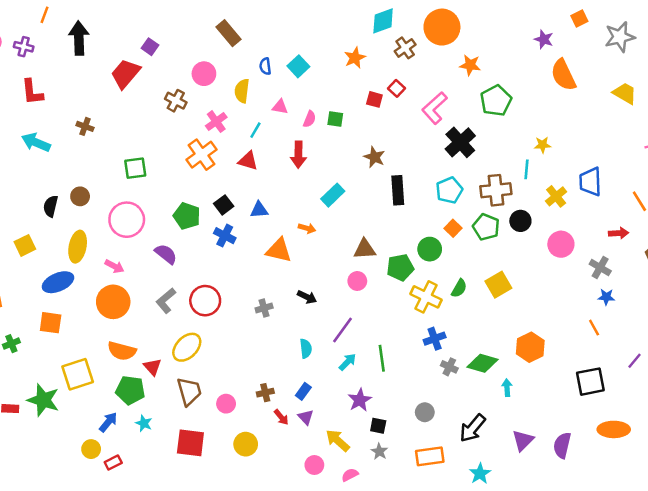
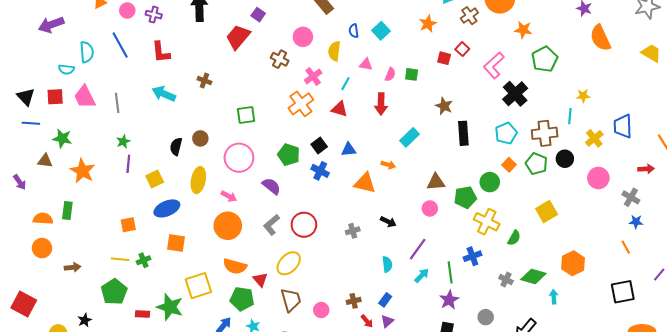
blue ellipse: (58, 282) -> (167, 208), moved
green semicircle: (459, 288) -> (514, 238), moved
blue cross: (435, 339) -> (472, 256), moved
purple star: (360, 400) -> (449, 300), moved
purple triangle: (306, 417) -> (387, 321), turned 32

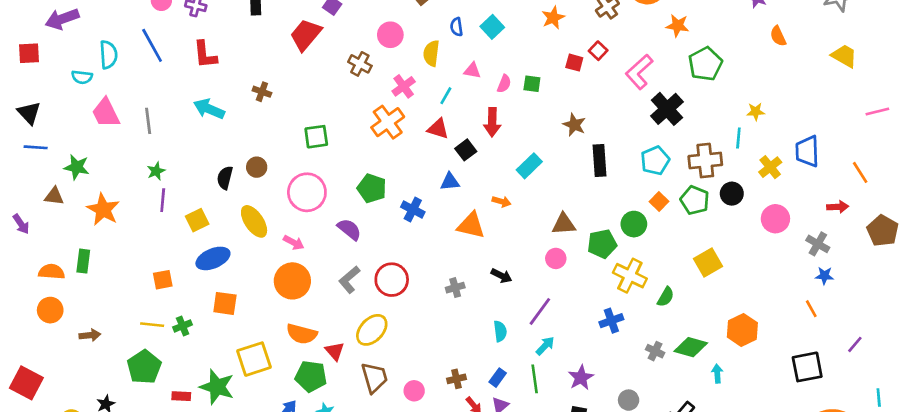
orange semicircle: (600, 38) -> (778, 36), size x0.6
red square: (55, 97) -> (29, 53), moved
black square: (319, 146) -> (466, 150), moved
yellow ellipse: (198, 180) -> (254, 221), turned -45
green line: (450, 272) -> (535, 379), moved

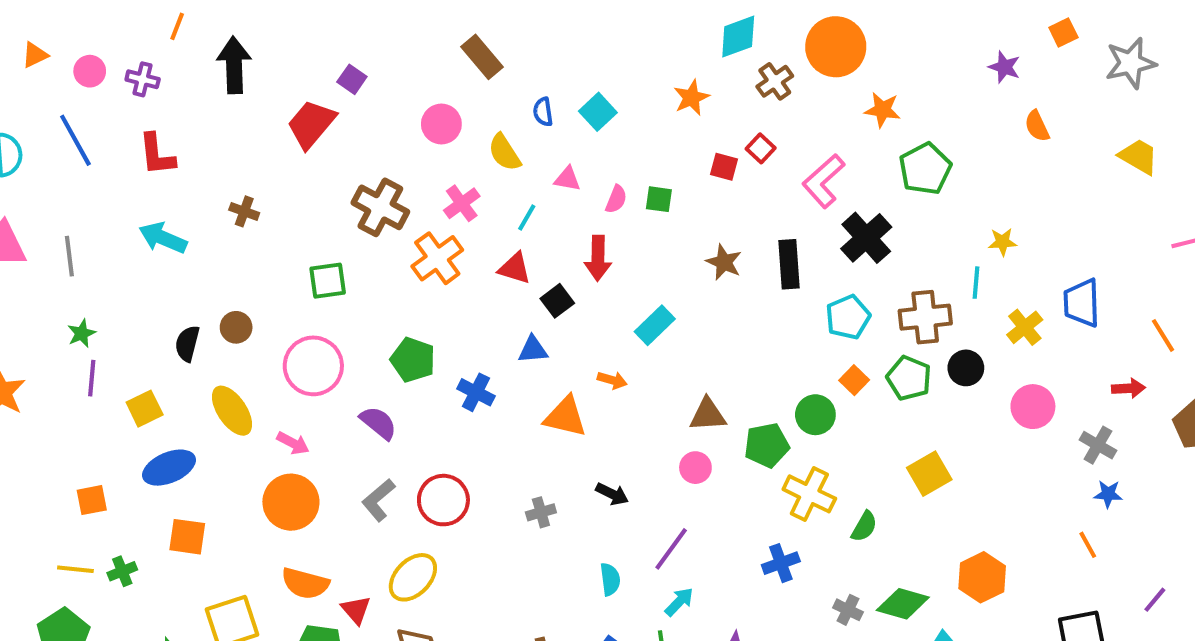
yellow semicircle: (431, 53) -> (504, 152), turned -40
brown cross: (360, 64) -> (380, 207), moved, size x1.5
black rectangle: (599, 161) -> (789, 264), moved

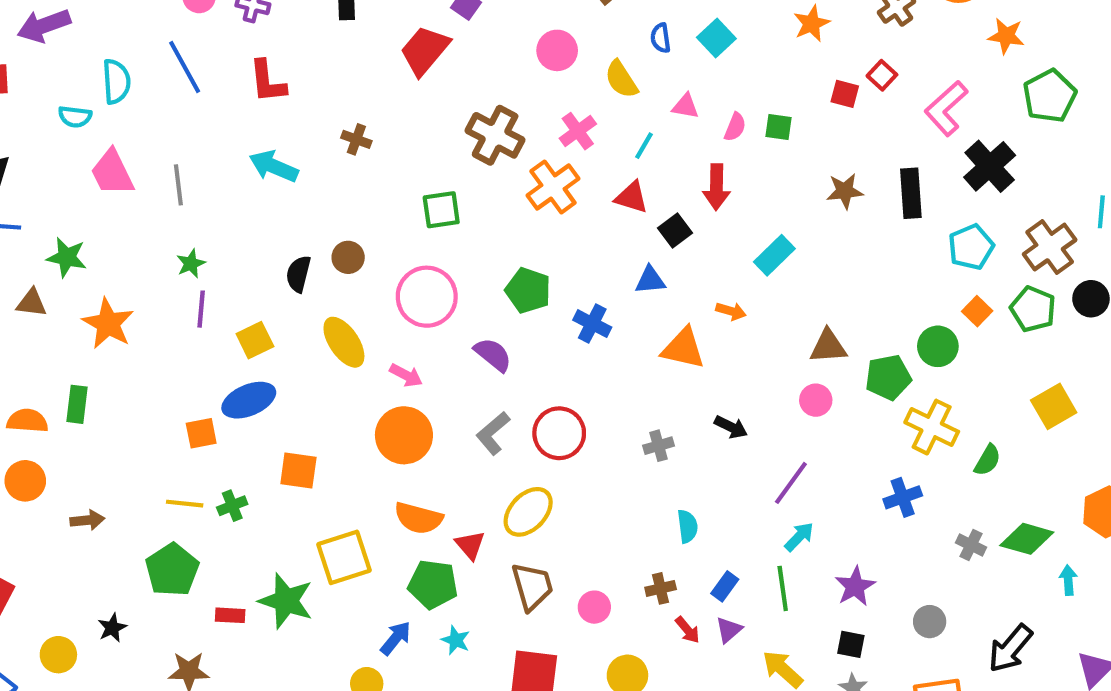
brown star: (724, 262) -> (845, 191), turned -30
brown cross: (925, 317) -> (1050, 247), turned -30
blue ellipse: (169, 468) -> (249, 400), moved
cyan semicircle: (610, 579) -> (687, 526), moved

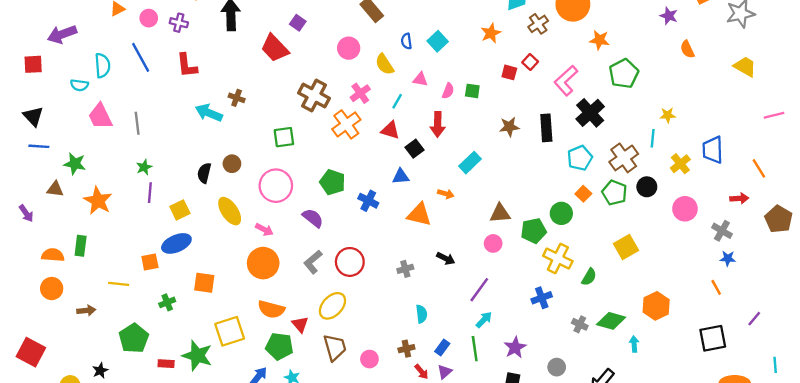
red trapezoid: (425, 50) -> (275, 48), turned -84
cyan arrow: (274, 166) -> (209, 113), moved
yellow line: (185, 504) -> (119, 284), moved

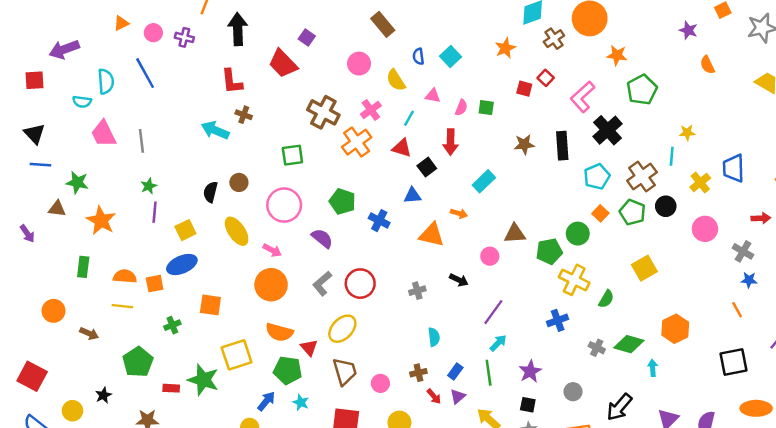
red L-shape: (187, 65) -> (232, 81), moved
pink circle: (493, 243) -> (490, 256), moved
orange semicircle: (53, 255) -> (125, 276), moved
brown arrow: (86, 310) -> (89, 333), turned 30

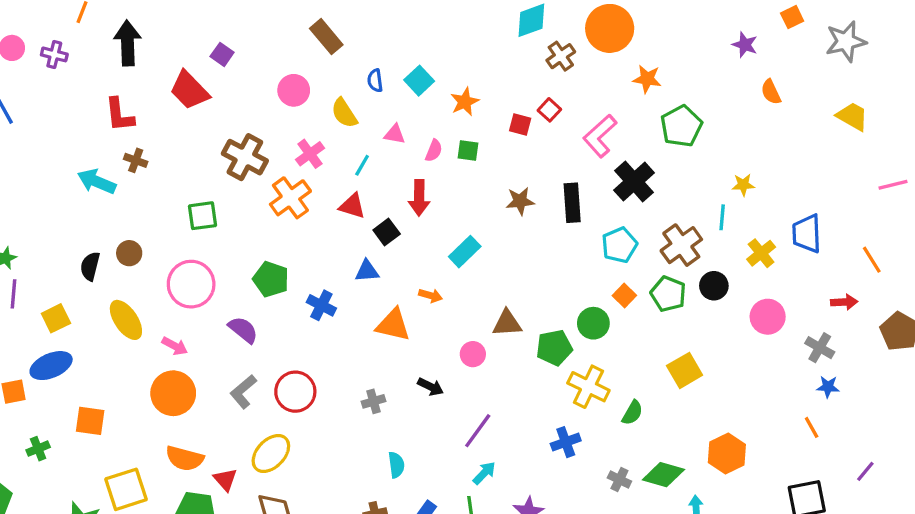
orange star: (505, 48) -> (465, 102), moved

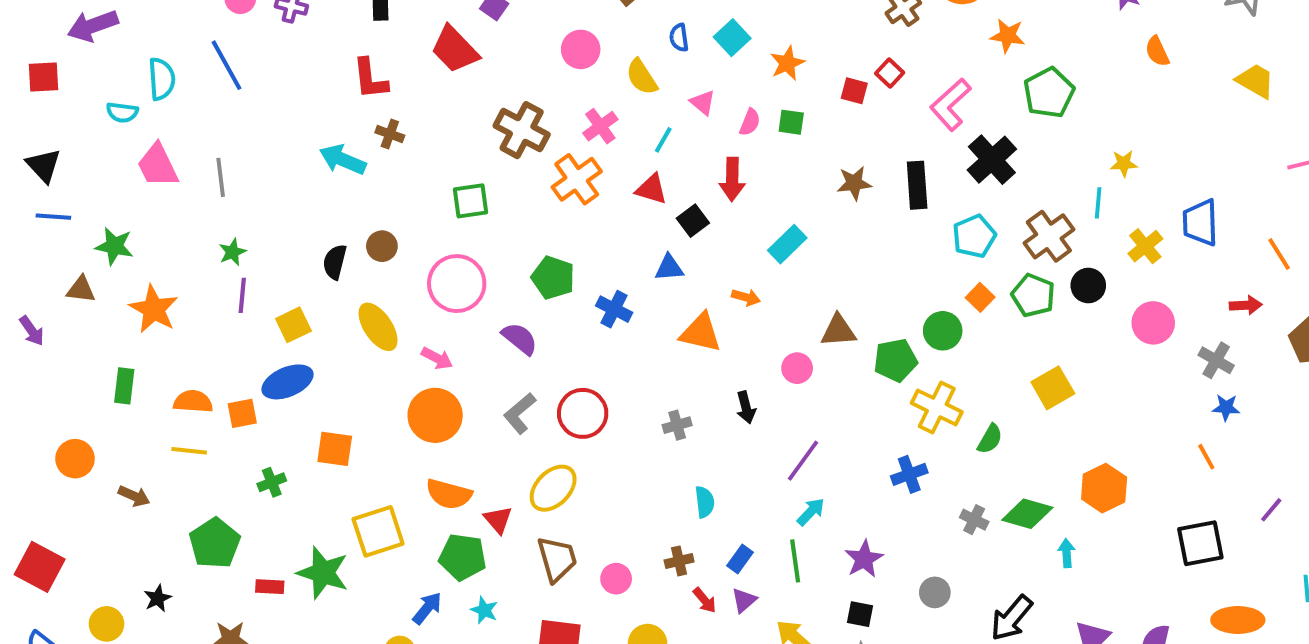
pink triangle: (395, 134) -> (703, 103), turned 30
black arrow: (430, 387) -> (746, 407), turned 50

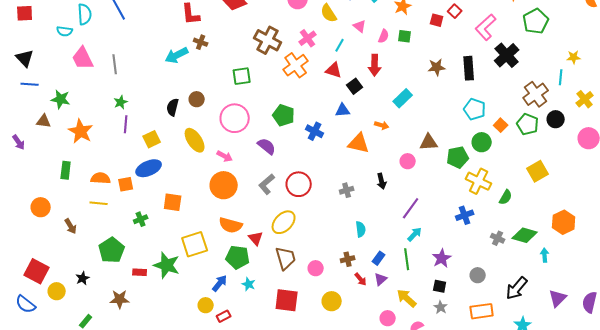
cyan arrow: (343, 160) -> (177, 55), turned -50
cyan pentagon: (974, 236) -> (475, 109), moved, turned -30
brown arrow: (134, 496) -> (71, 226), turned 35
red square: (40, 567) -> (37, 271), moved

